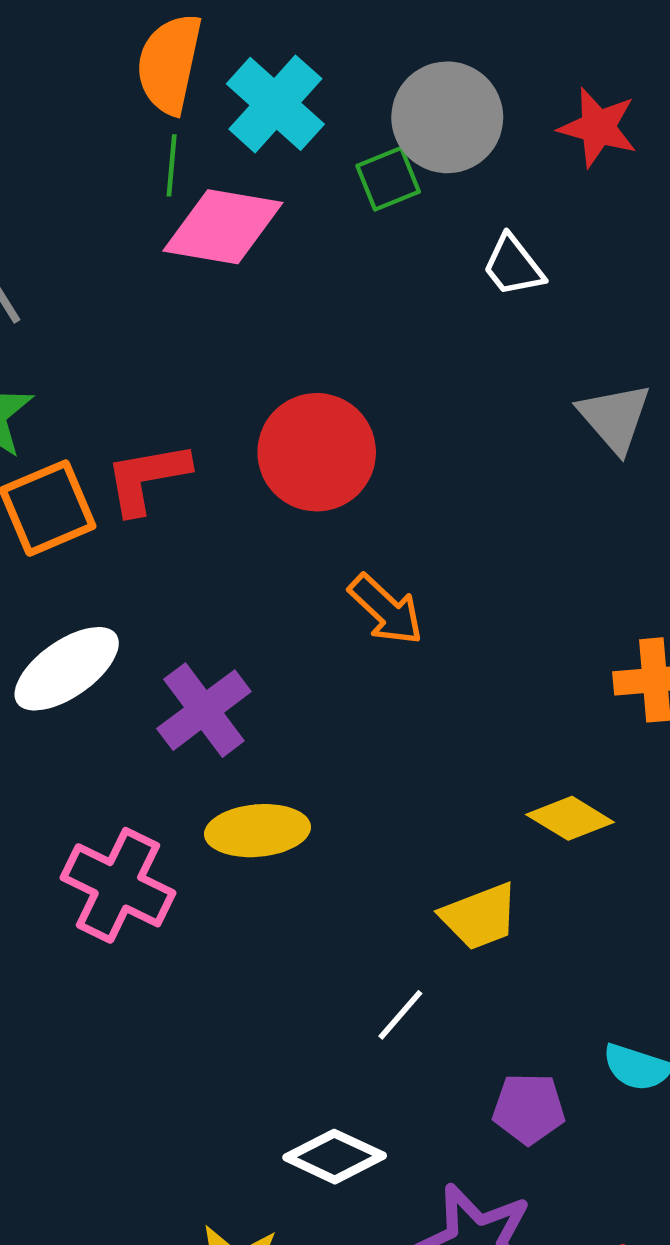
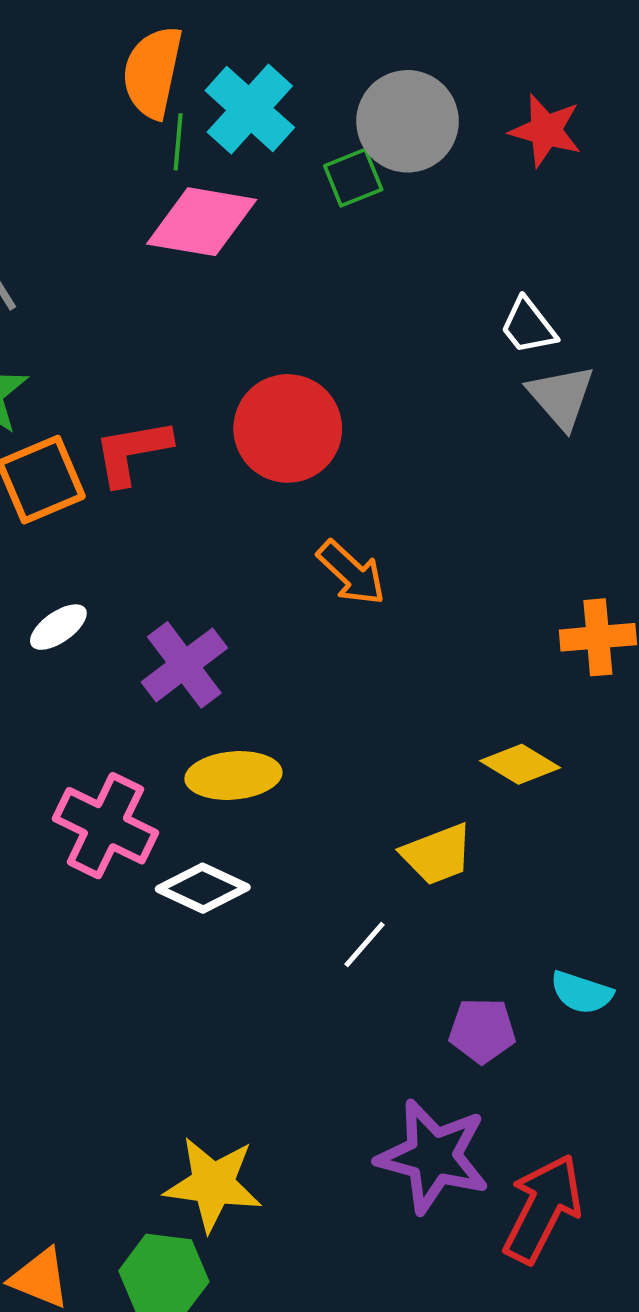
green line: (172, 165) -> (178, 142), moved
white trapezoid: (513, 266) -> (528, 326), moved
white ellipse: (67, 669) -> (58, 627), size x0.6
white diamond: (335, 1157) -> (203, 888), moved

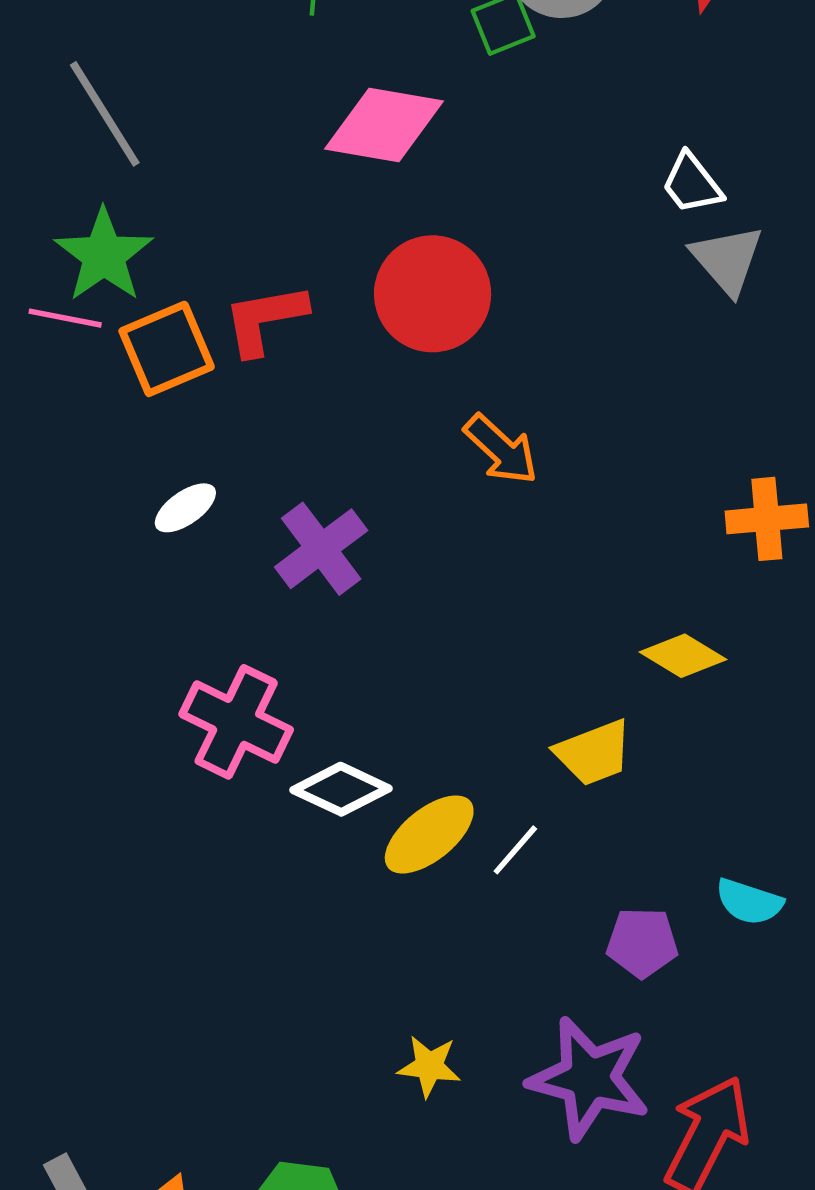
pink diamond: (202, 222) -> (384, 125), moved
yellow ellipse: (233, 776) -> (429, 834), moved, turned -34
yellow star: (213, 1184) -> (429, 1066), moved, size x0.6

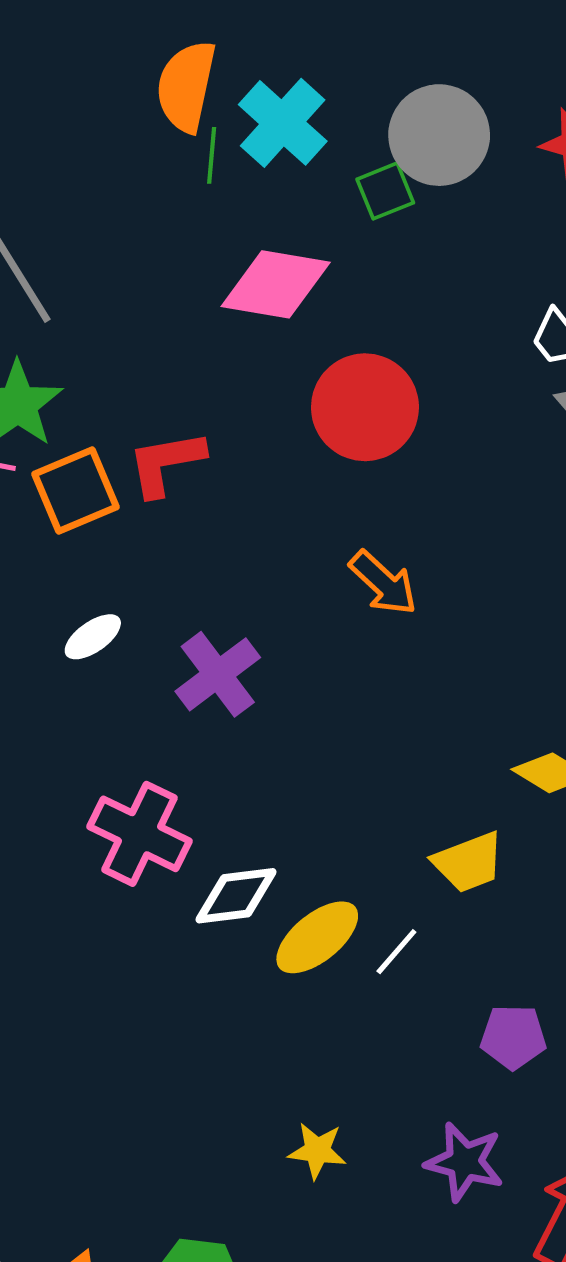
red circle: (433, 294) -> (365, 407), moved
white diamond: (341, 789) -> (236, 896), turned -32
purple star: (589, 1078) -> (464, 1162), size x0.7

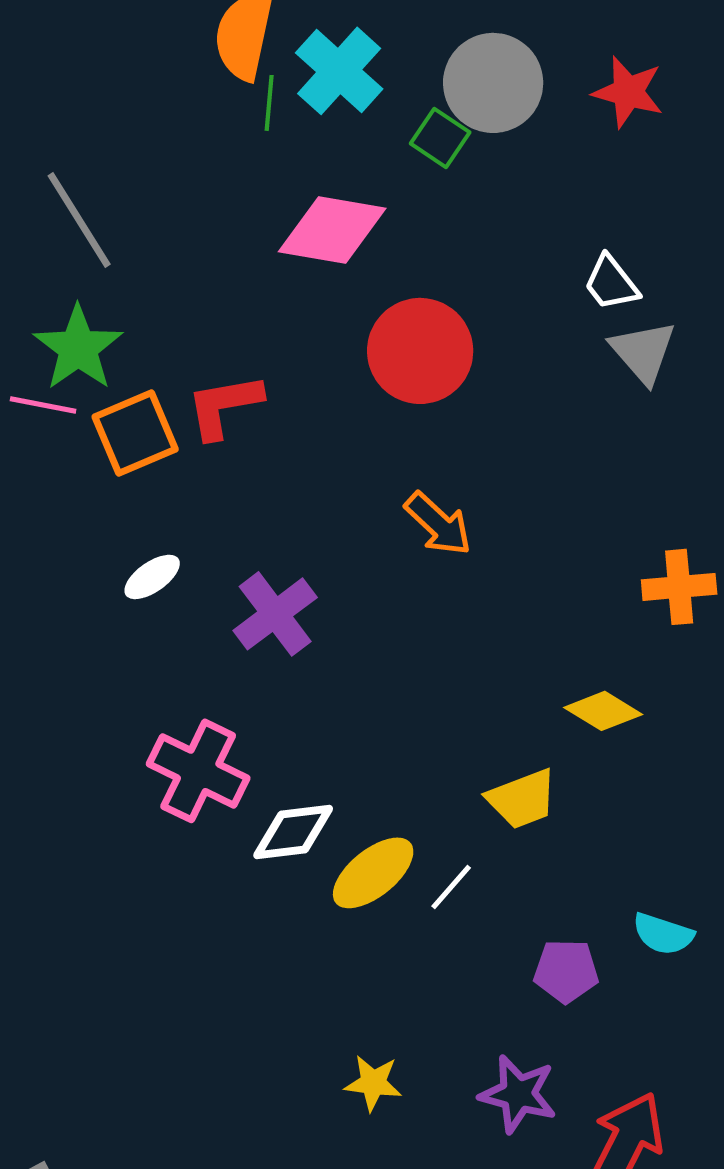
green square: (385, 191) -> (440, 138), turned -34

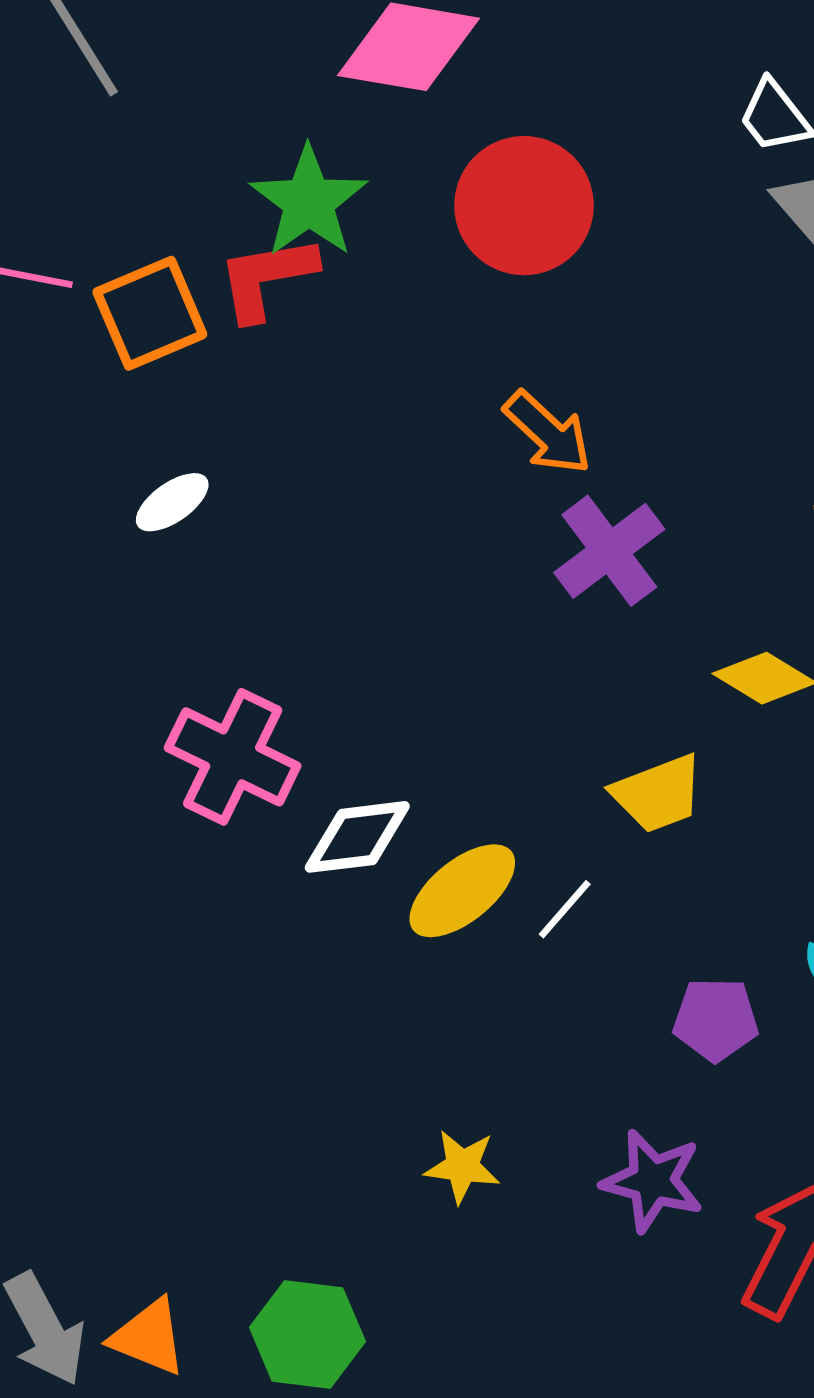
green star: (78, 348) -> (309, 202), moved
purple cross: (275, 614) -> (609, 551), moved

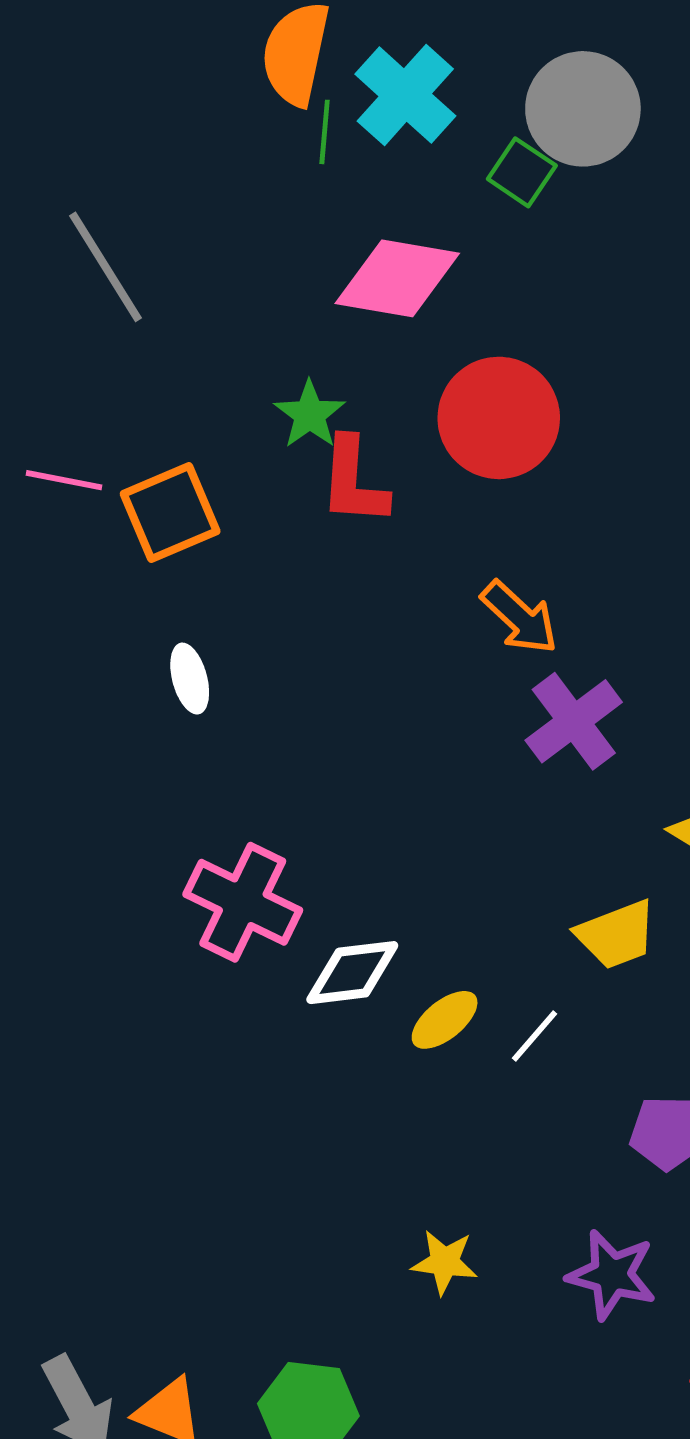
green star: (309, 202) -> (310, 414), size x0.7
red L-shape: (267, 278) -> (353, 481), moved, turned -76
white ellipse: (172, 502) -> (190, 679), turned -70
yellow ellipse: (462, 891) -> (445, 1020), size x0.7

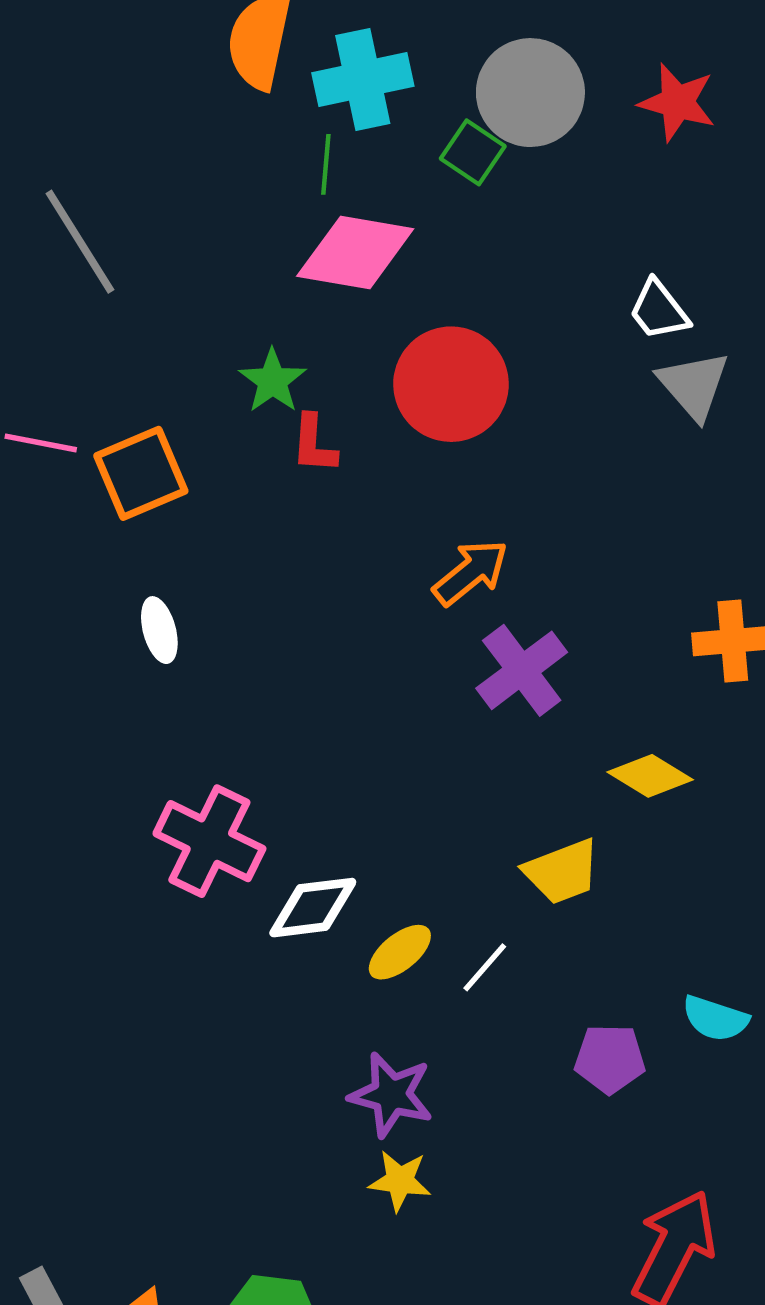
cyan cross: (405, 95) -> (363, 79), turned 36
green line: (325, 132) -> (326, 164), moved
red L-shape: (353, 481) -> (314, 444), size x0.7
orange arrow: (519, 617) -> (471, 572), turned -82
purple star: (612, 1275) -> (391, 1095), moved

